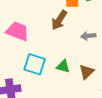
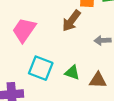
pink trapezoid: (18, 31) -> (24, 30), turned -80
brown triangle: (87, 72) -> (98, 80), turned 42

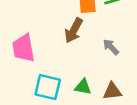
pink trapezoid: (24, 30) -> (23, 48), turned -36
gray arrow: (103, 40) -> (111, 47), turned 56

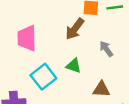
cyan square: (48, 87) -> (43, 77), turned 30
green triangle: (83, 87) -> (74, 66), moved

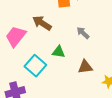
brown arrow: (75, 29) -> (42, 23), moved, turned 96
pink trapezoid: (27, 38) -> (16, 36), turned 50

